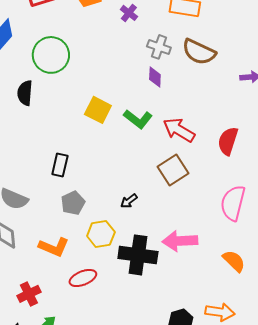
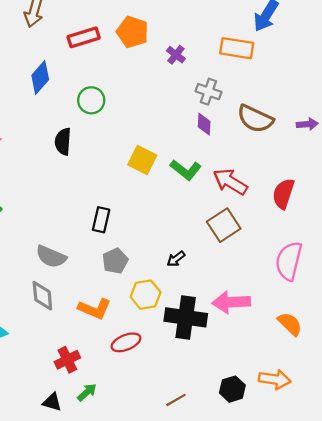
brown semicircle: (199, 52) -> (255, 119), moved
green circle: (51, 55) -> (91, 100), size x0.7

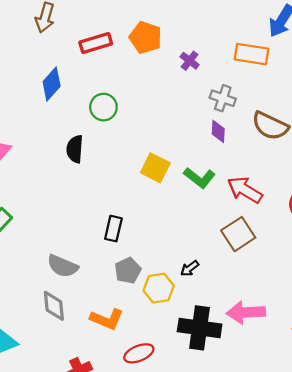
yellow hexagon: (146, 295) -> (159, 288), moved

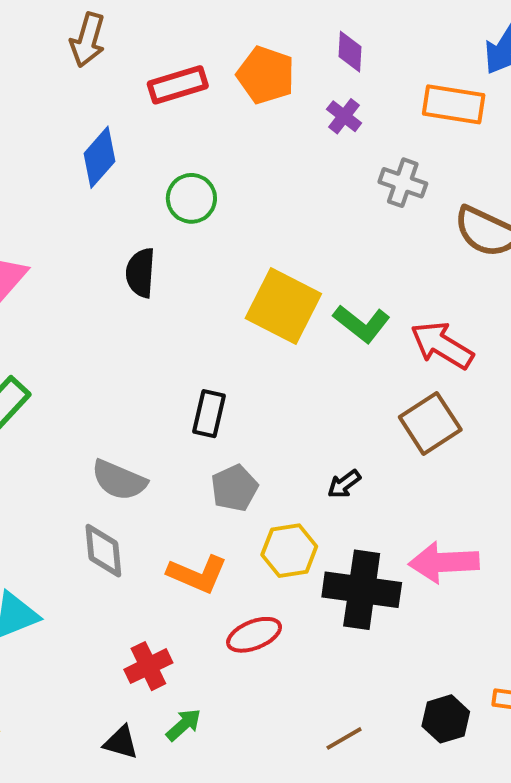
purple diamond: (218, 131) -> (350, 52), moved
yellow square: (155, 168) -> (283, 306), size x1.4
yellow hexagon: (159, 288) -> (289, 551), moved

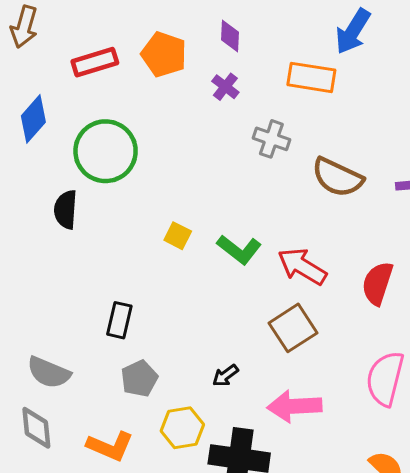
green circle: (191, 198) -> (106, 151), size x1.6
yellow square: (283, 306) -> (178, 236), size x0.5
pink arrow: (444, 562) -> (294, 406), moved

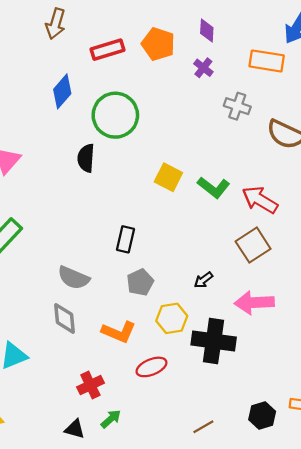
yellow square: (178, 236) -> (168, 177), size x1.4

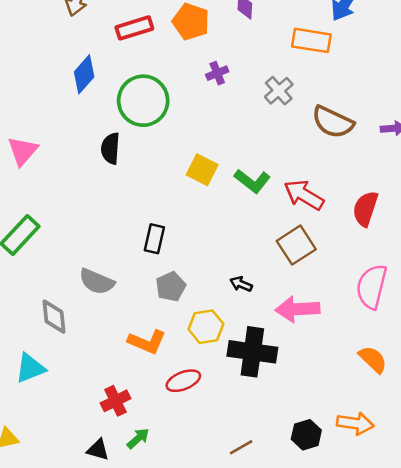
purple cross: (203, 68) -> (217, 73), moved, turned 30
gray cross: (237, 106) -> (279, 91), turned 30
black arrow: (203, 280) -> (241, 284), turned 60
gray diamond: (65, 318) -> (54, 317), moved

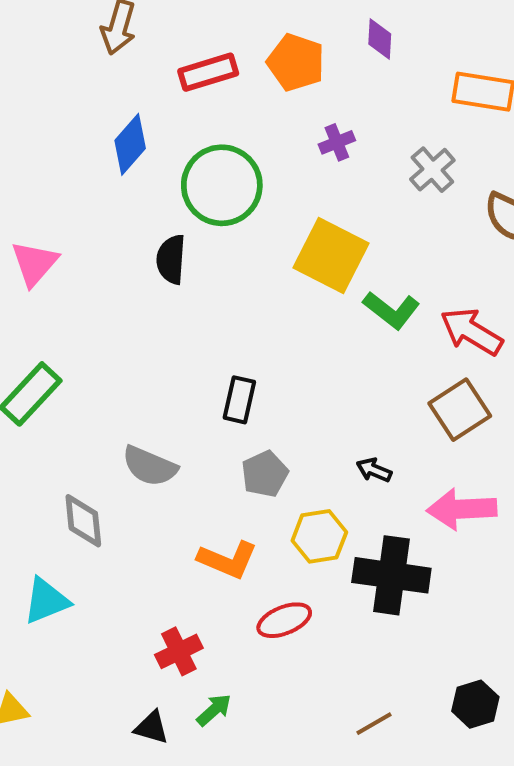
yellow square: (202, 170) -> (331, 255), moved, size x1.5

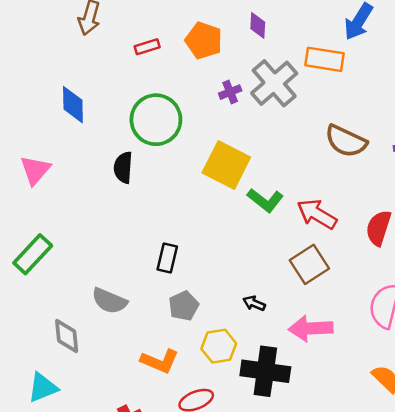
red rectangle: (208, 72) -> (147, 47), size x0.7
blue diamond: (130, 144) -> (73, 105), moved, turned -42
gray cross: (432, 170) -> (274, 83), moved, size x1.6

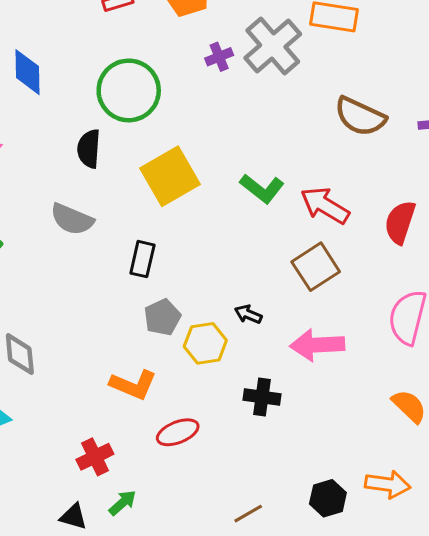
yellow square: (226, 165) -> (170, 176), moved, turned 33
gray semicircle: (109, 301) -> (72, 219), moved
yellow hexagon: (219, 346) -> (205, 343), moved
black cross: (265, 371) -> (262, 397), size x0.6

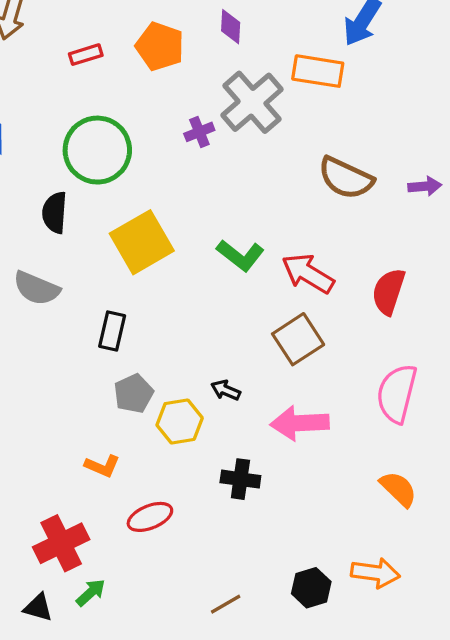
purple cross: (219, 57) -> (199, 132), moved
orange L-shape: (133, 385) -> (102, 466), size x0.7
red cross: (95, 457) -> (61, 543), size x1.4

